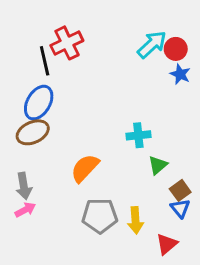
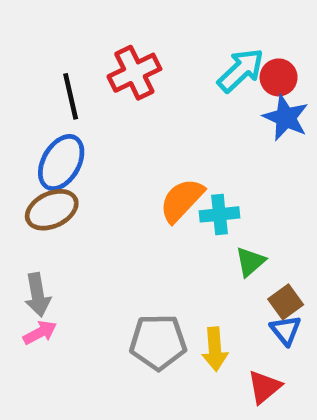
red cross: (67, 43) -> (134, 73), moved
blue star: (180, 74) -> (286, 118), size x1.4
orange semicircle: (85, 168) -> (182, 200), moved

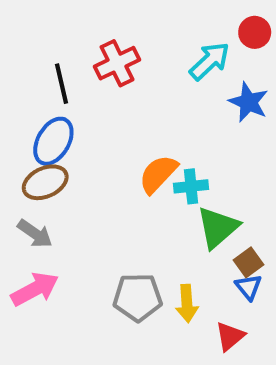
red circle: (279, 77) -> (255, 32), moved
green triangle: (250, 262) -> (218, 227), size x1.6
gray arrow: (38, 295) -> (35, 234), moved, turned -45
pink arrow: (40, 333) -> (35, 289), size x1.6

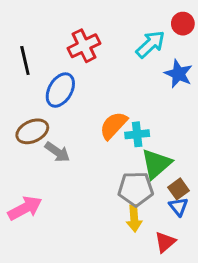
black line: (62, 84) -> (25, 60), moved
blue ellipse: (53, 141) -> (60, 90), moved
gray arrow: (35, 234) -> (57, 152), moved
gray pentagon: (138, 297) -> (136, 189), moved

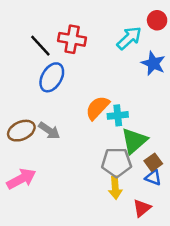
red cross: (84, 46) -> (72, 39), turned 36
black line: (25, 60) -> (40, 46), moved, turned -30
brown ellipse: (32, 131) -> (21, 131), moved
blue triangle: (178, 207) -> (153, 178), turned -30

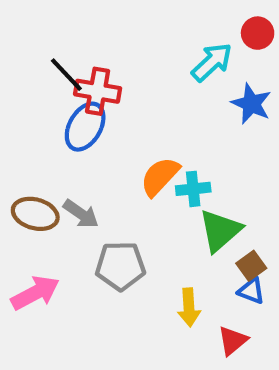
red cross: (72, 39) -> (98, 91), moved
brown ellipse: (21, 131) -> (35, 214), turned 40
gray pentagon: (116, 162) -> (120, 266), moved

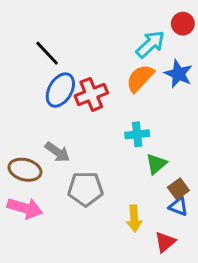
red cross: (98, 91) -> (91, 94), moved, turned -32
orange semicircle: (160, 176) -> (140, 78), moved
brown ellipse: (35, 214) -> (25, 170), moved
green triangle: (220, 230) -> (156, 164), size x0.7
pink arrow: (35, 293) -> (25, 208), turned 44

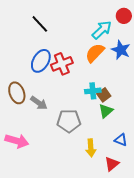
black line: (47, 53) -> (40, 24), moved
brown ellipse: (25, 170) -> (17, 93), moved, turned 55
gray pentagon: (85, 189) -> (69, 121), moved
brown square: (178, 189) -> (104, 95), moved

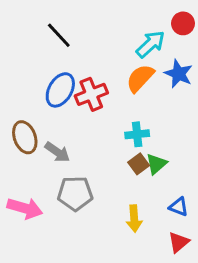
brown square: (104, 95) -> (139, 164), moved
gray pentagon: (69, 121) -> (75, 193), moved
red triangle: (112, 164) -> (179, 242), moved

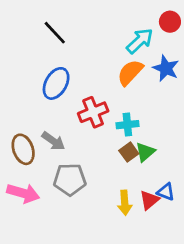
red cross: (91, 94) -> (93, 112), moved
brown ellipse: (25, 137) -> (23, 149), moved
red triangle: (179, 242) -> (149, 200), moved

